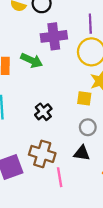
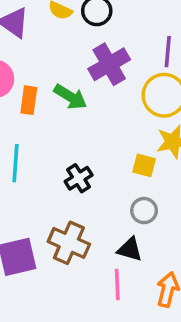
purple cross: (54, 36) -> (109, 64), turned -30
pink line: (60, 177) -> (117, 284), moved

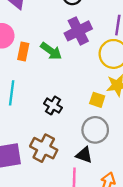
black cross: (79, 178) -> (53, 106), turned -30
gray circle: (144, 211) -> (95, 130), size x1.5

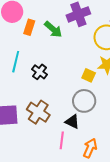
black cross: (53, 106) -> (40, 72), moved

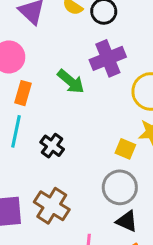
orange rectangle: (29, 27) -> (23, 93), moved
black triangle: (72, 122) -> (127, 221), moved

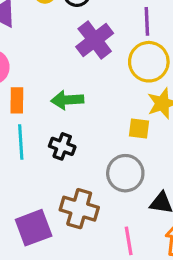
green arrow: (71, 82) -> (67, 100), moved, turned 152
gray circle: (120, 187) -> (125, 173), moved

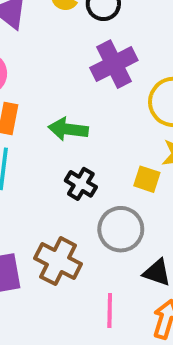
black cross: (62, 146) -> (81, 184), moved

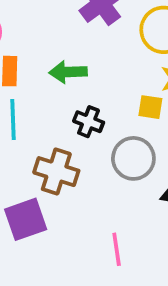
brown cross: (58, 261) -> (56, 172), moved
pink line: (110, 311) -> (117, 249), moved

